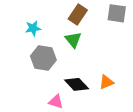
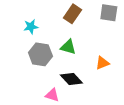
green triangle: (73, 40) -> (68, 47), moved, turned -35
orange triangle: (106, 82) -> (102, 63), moved

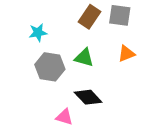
gray square: (109, 13) -> (120, 15), moved
orange triangle: (102, 63) -> (126, 54), moved

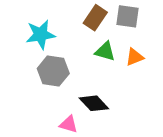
cyan star: (38, 33) -> (41, 35), size x1.5
green triangle: (84, 58) -> (105, 51), moved

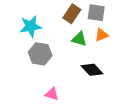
orange triangle: (135, 57) -> (101, 35), moved
black diamond: (94, 103) -> (92, 70), moved

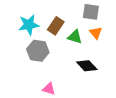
brown rectangle: (72, 14) -> (56, 26), moved
orange triangle: (101, 35) -> (96, 33), turned -48

